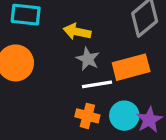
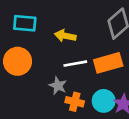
gray star: (88, 59) -> (58, 86), moved
white line: (97, 84) -> (75, 64), moved

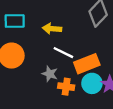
orange rectangle: (108, 63) -> (87, 64), moved
white line: (75, 64) -> (63, 53), turned 42

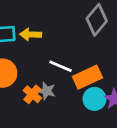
yellow arrow: (52, 29) -> (31, 34), moved
orange cross: (66, 87) -> (32, 94), moved, turned 35

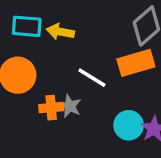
orange rectangle: (87, 77) -> (136, 63), moved
orange cross: (32, 94) -> (51, 108), turned 36

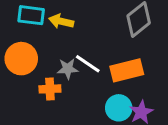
orange rectangle: (136, 63) -> (127, 70), moved
gray star: (70, 106) -> (68, 69), moved, turned -30

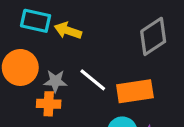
gray star: (68, 69) -> (55, 81), moved

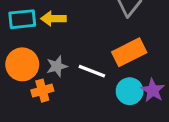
white line: (93, 80) -> (92, 71), moved
orange cross: (49, 104) -> (42, 91), moved

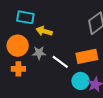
yellow arrow: (53, 19) -> (44, 31), moved
orange cross: (42, 91) -> (18, 69), moved

